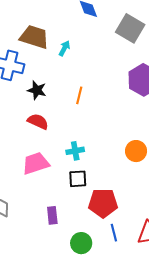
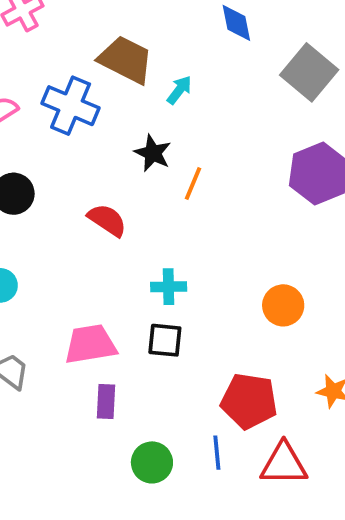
black star: (37, 90) -> (153, 153), moved
pink trapezoid: (36, 163) -> (90, 344), moved
red pentagon: (103, 203) -> (249, 401), moved

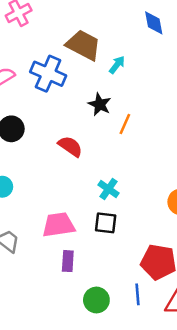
cyan cross: (169, 287) -> (108, 189), turned 35

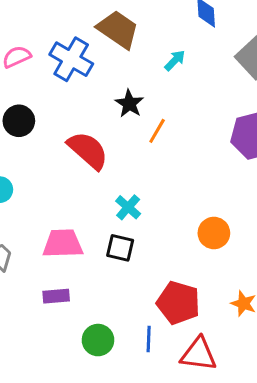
cyan arrow: (117, 65) -> (175, 60), moved
red semicircle: (70, 146) -> (88, 150), size x1.4
purple rectangle: (68, 261) -> (56, 296), moved, turned 75

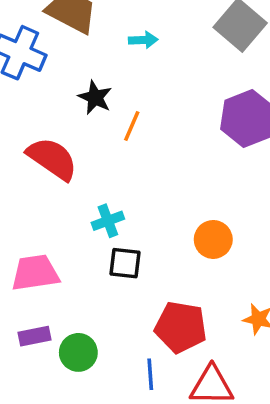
cyan arrow: (175, 60) -> (143, 40), turned 50
cyan cross: (128, 207) -> (108, 221), turned 35
black square: (120, 248) -> (125, 263), moved
green circle: (98, 340) -> (78, 352), moved

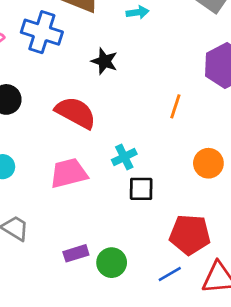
orange line: (132, 126) -> (175, 106), moved
pink trapezoid: (35, 273) -> (69, 173), moved
blue line: (150, 374) -> (170, 274), turned 70

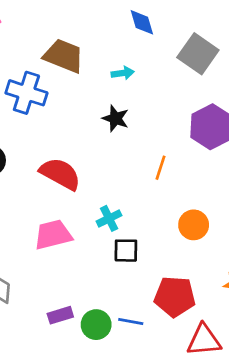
black star: (104, 61) -> (116, 118), moved
blue line: (170, 274) -> (131, 321), moved, turned 40

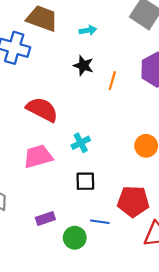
orange line: (160, 168) -> (112, 81), moved
black square: (126, 251) -> (85, 181), moved
green circle: (96, 325) -> (75, 238), moved

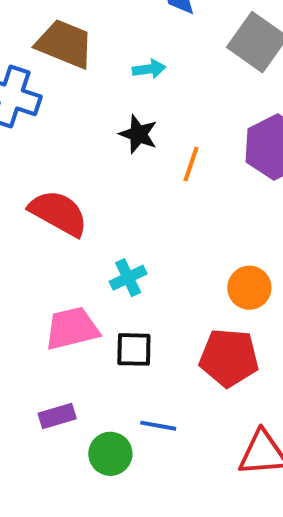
pink trapezoid: (38, 157) -> (72, 328), moved
red pentagon: (133, 201) -> (229, 358), moved

